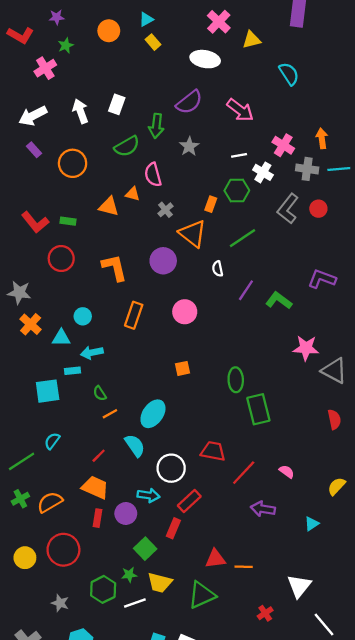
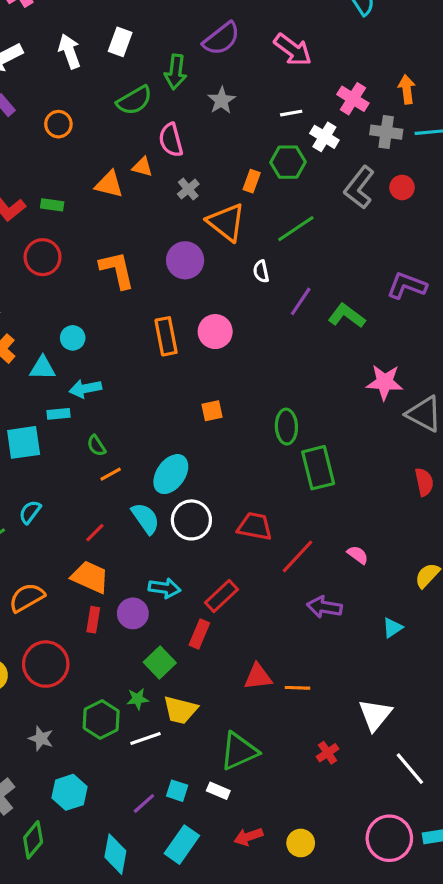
orange circle: (73, 163) -> (58, 124), size x0.7
orange rectangle: (134, 315) -> (166, 336), moved, turned -30
white circle: (171, 468) -> (191, 520), moved
green triangle: (202, 595) -> (239, 751), moved

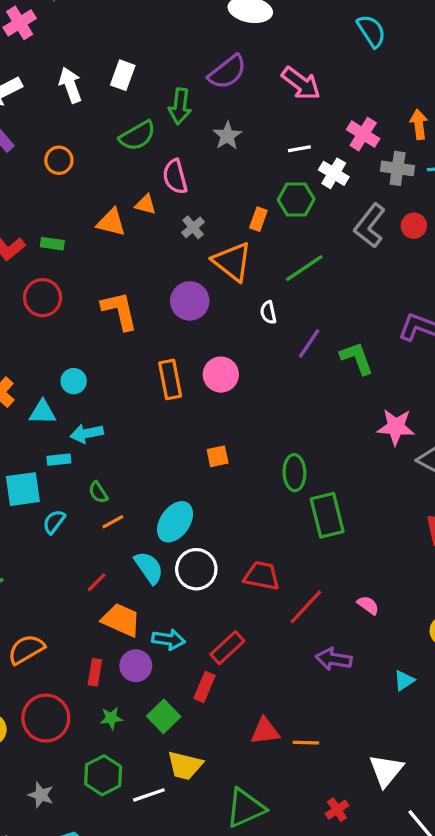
green L-shape: (347, 316) -> (357, 358), turned 33
cyan semicircle: (30, 512) -> (54, 522), moved
orange trapezoid: (90, 577) -> (121, 620), moved
green star: (138, 699) -> (111, 718), moved

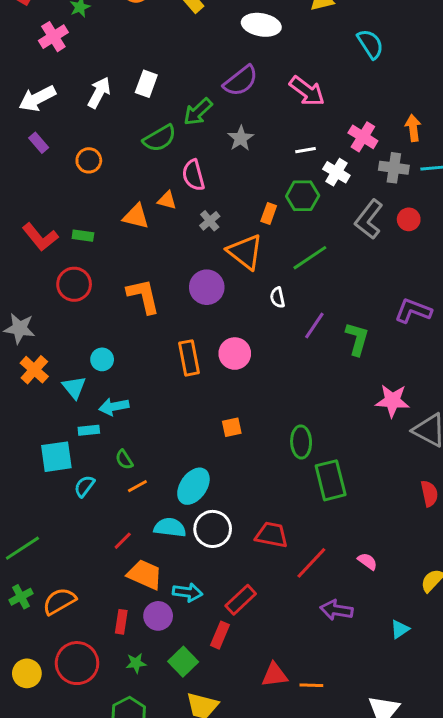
white arrow: (70, 85) -> (99, 93), turned 48
green arrow: (180, 106) -> (198, 112), turned 40
green L-shape: (357, 358) -> (357, 339), turned 36
cyan triangle: (43, 412) -> (74, 387), turned 50
cyan semicircle: (149, 568) -> (170, 527), turned -48

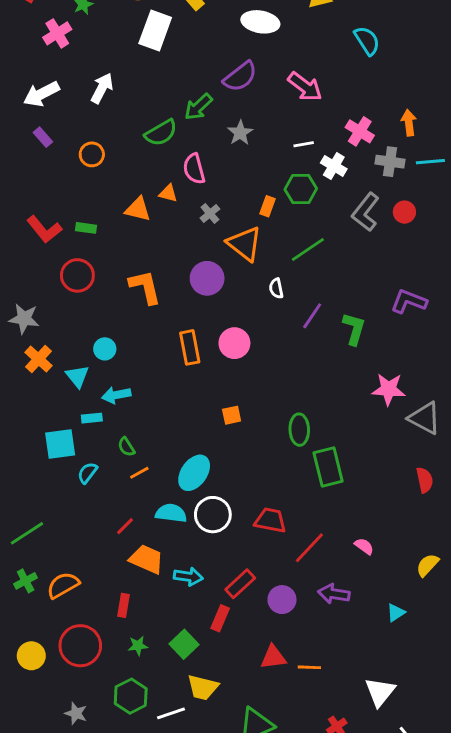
white rectangle: (146, 84) -> (155, 31), moved, size x1.5
purple circle: (158, 616) -> (282, 600), moved

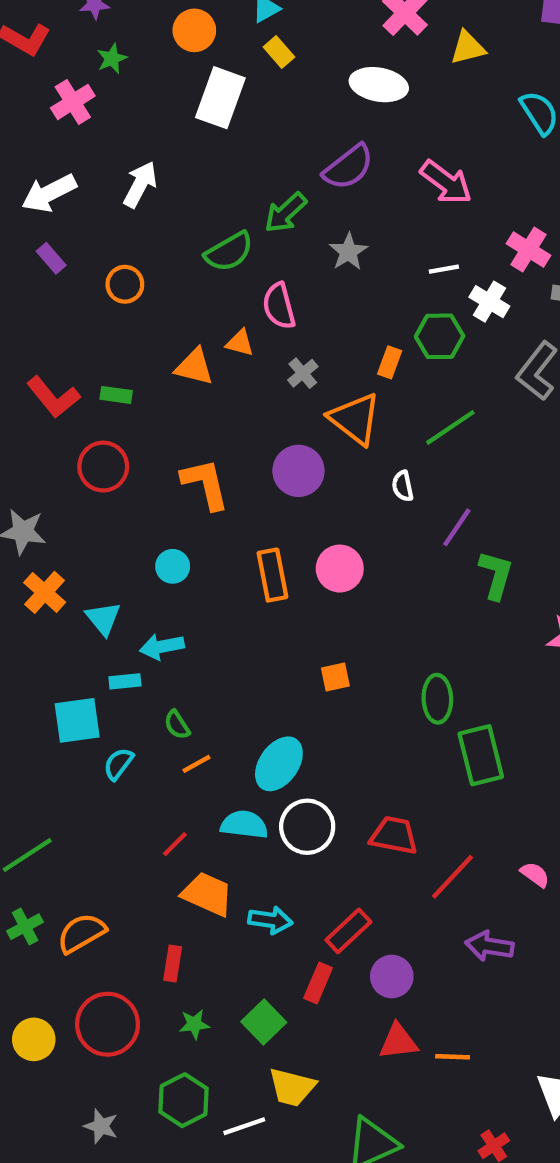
green L-shape: (354, 329) -> (496, 575), moved
cyan circle: (105, 349) -> (173, 566), moved
purple circle: (282, 600) -> (392, 976), moved

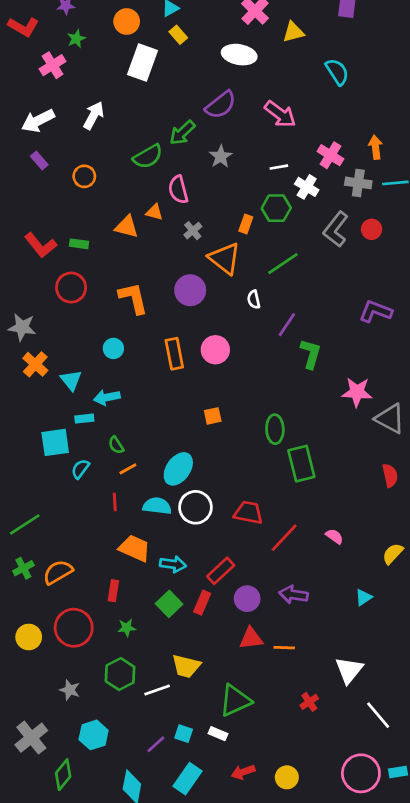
red line: (175, 844) -> (115, 502), moved, turned -48
purple arrow: (489, 946) -> (293, 595), moved
green square: (264, 1022) -> (169, 604), moved

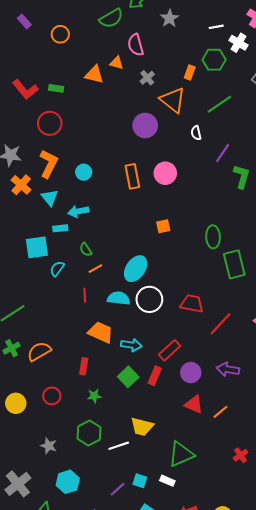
orange L-shape: (133, 298) -> (49, 164), moved, turned 40
red circle: (74, 628) -> (52, 396), size x0.6
red triangle: (251, 638) -> (194, 404), turned 30
orange line: (284, 648) -> (220, 412), turned -42

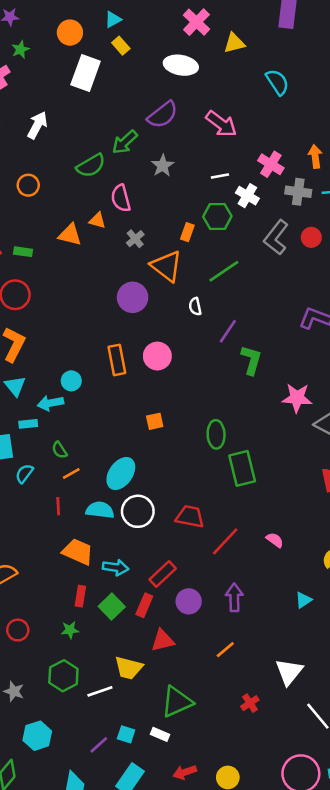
cyan circle: (84, 172) -> (71, 381), moved
red rectangle: (84, 366) -> (80, 596), moved
purple arrow: (228, 369) -> (234, 597), turned 80
red triangle: (194, 404) -> (163, 640), moved, turned -36

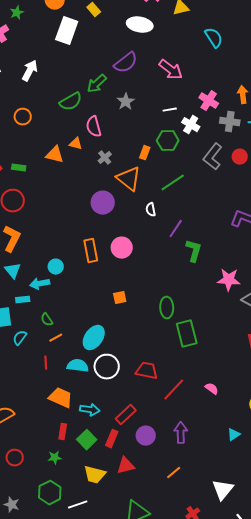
yellow trapezoid: (129, 668) -> (95, 475), moved

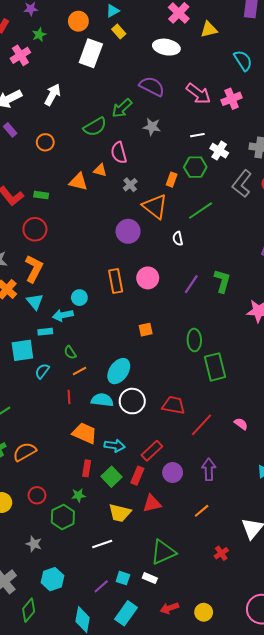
purple semicircle: (126, 63) -> (152, 86), turned -115
pink cross: (209, 101) -> (232, 99), moved, turned 36
gray star: (126, 102) -> (152, 127), turned -30
purple line: (176, 229) -> (191, 284), moved
green hexagon: (50, 493) -> (63, 517), moved

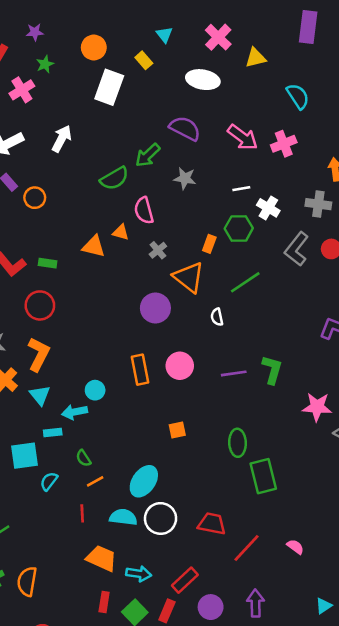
cyan triangle: (113, 11) -> (164, 35), moved, turned -40
orange circle: (45, 142) -> (35, 198), moved
purple line: (191, 284) -> (234, 373), turned 48
orange semicircle: (25, 452) -> (27, 581), turned -50

